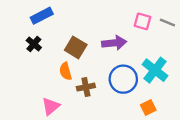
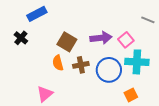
pink square: (143, 21) -> (126, 40), moved, turned 35
black cross: (34, 44) -> (21, 38), moved
cyan cross: (155, 70) -> (137, 62), turned -35
brown cross: (86, 87) -> (81, 65), moved

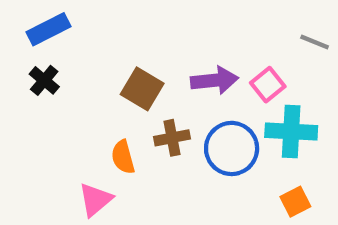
blue rectangle: (37, 14) -> (48, 29), moved
orange semicircle: (58, 63) -> (123, 157), moved
orange square: (131, 95) -> (295, 202), moved

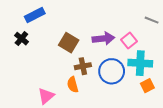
blue rectangle: (48, 29) -> (35, 15), moved
orange semicircle: (123, 157) -> (73, 85), moved
orange square: (295, 202) -> (147, 86), moved

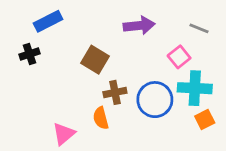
gray line: (152, 20) -> (199, 28), moved
black cross: (21, 39) -> (29, 54), turned 32
purple arrow: (103, 39) -> (139, 25), moved

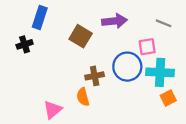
blue rectangle: (48, 21) -> (40, 17), turned -45
pink square: (179, 57) -> (147, 47), turned 30
brown square: (95, 60) -> (81, 36), moved
blue circle: (155, 100) -> (127, 67), moved

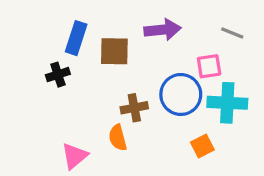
blue rectangle: (40, 17) -> (76, 38), moved
brown square: (81, 36) -> (114, 51), turned -30
black cross: (25, 44) -> (58, 75), moved
orange square: (168, 98) -> (202, 146), moved

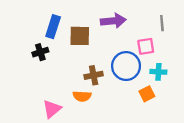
gray line: (232, 33) -> (162, 23), turned 63
cyan cross: (227, 103) -> (158, 72), size x0.6
orange semicircle: (118, 138) -> (82, 96), turned -72
orange square: (202, 146) -> (147, 94), moved

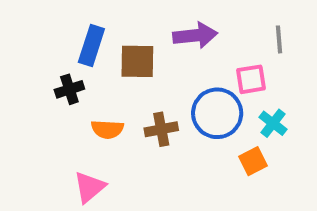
cyan cross: (158, 72) -> (273, 123), turned 35
orange semicircle: (82, 96) -> (107, 129), moved

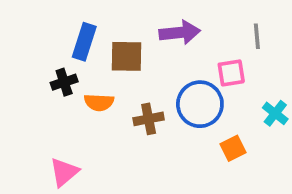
cyan cross: (273, 123) -> (275, 113), moved
orange semicircle: (107, 129) -> (99, 102), moved
pink triangle: (89, 187) -> (64, 172), moved

